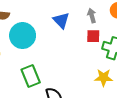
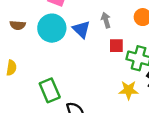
gray arrow: (92, 16) -> (106, 20), moved
cyan circle: (23, 36) -> (52, 28), moved

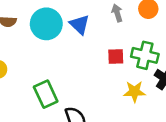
gray arrow: (106, 20) -> (117, 13), moved
red square: (116, 46) -> (116, 57), moved

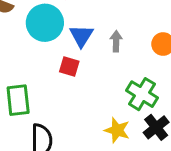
gray arrow: (117, 13) -> (116, 41), moved
red square: (116, 57) -> (69, 67), moved

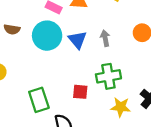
red square: (69, 67) -> (80, 92), moved
green cross: (142, 94) -> (108, 76), moved, turned -30

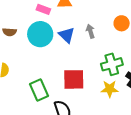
green cross: (108, 76) -> (112, 64), moved
red square: (80, 92) -> (74, 79), size x1.6

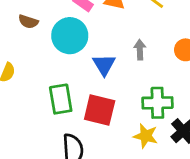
blue triangle: (67, 35) -> (104, 65), moved
green rectangle: (39, 90) -> (61, 99), moved

